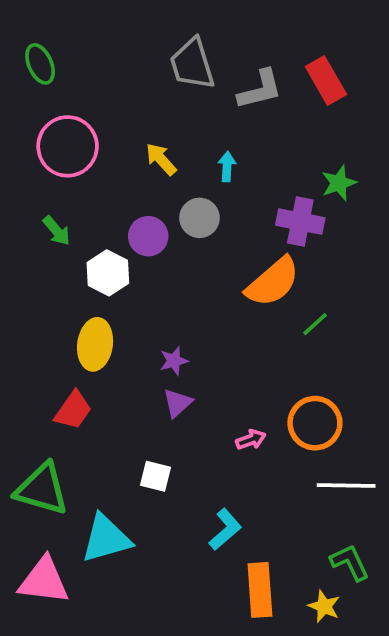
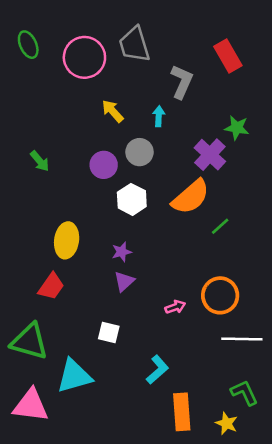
gray L-shape: (260, 90) -> (182, 82), moved, turned -52
pink circle: (68, 146) -> (84, 57), moved
green star: (339, 183) -> (237, 128), turned 30
purple cross: (300, 222) -> (210, 155), turned 32
white hexagon: (108, 273) -> (132, 199), moved

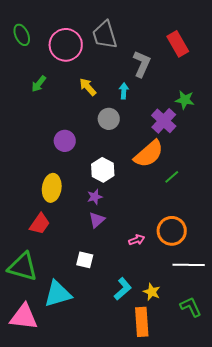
green arrow: (40, 161) -> (39, 84), moved, turned 78
purple circle: (104, 165) -> (65, 141), moved
white hexagon: (132, 199) -> (103, 170), moved
yellow star: (227, 423) -> (152, 292), moved

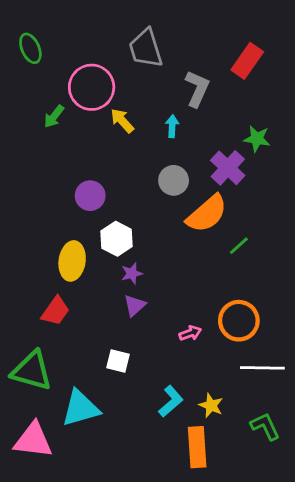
red rectangle: (178, 44) -> (247, 61), turned 65
pink circle: (66, 45) -> (92, 87), moved
gray circle: (109, 119) -> (174, 180), moved
white hexagon: (103, 170) -> (117, 239), moved

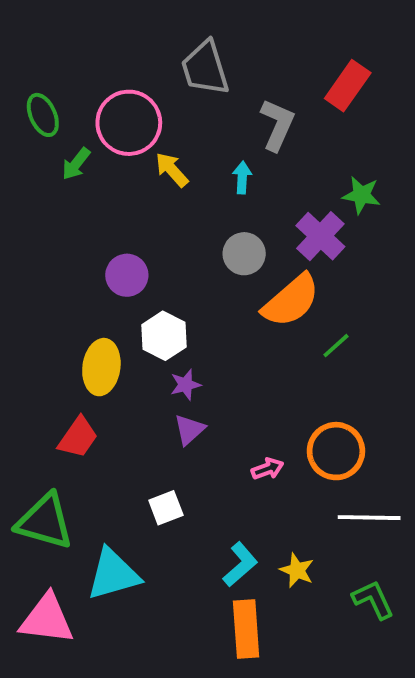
green ellipse: (30, 48) -> (43, 115), moved
white square: (118, 361) -> (166, 508), turned -35
orange rectangle: (197, 447) -> (246, 629), moved

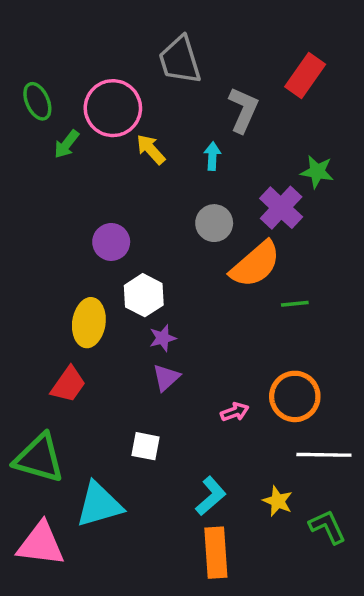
green line: (336, 346) -> (295, 304), turned 36
white square: (166, 508) -> (145, 446), turned 32
yellow star: (297, 570) -> (278, 501), moved

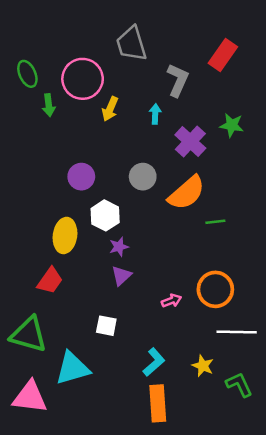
green arrow: (67, 144) -> (49, 105), turned -45
yellow arrow: (151, 149) -> (110, 109), turned -115
purple cross: (281, 208) -> (190, 142), moved
gray circle: (214, 223) -> (143, 177), moved

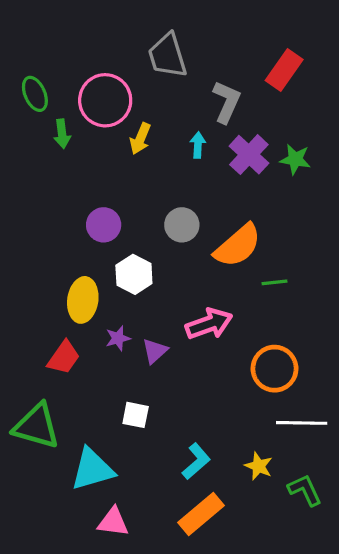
purple cross: (190, 142) -> (249, 155), moved
purple star: (119, 247) -> (118, 338), moved
pink arrow: (172, 301) -> (209, 324), moved, size x1.8
pink triangle: (30, 397) -> (113, 522), moved, size x0.7
orange rectangle: (158, 403) -> (201, 514), turned 54

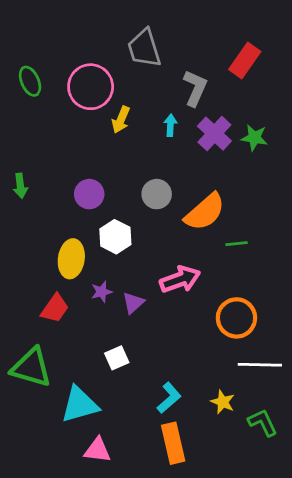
green arrow: (62, 134) -> (20, 186), moved
white square: (136, 415) -> (117, 358), turned -35
orange rectangle: (201, 514) -> (173, 443), turned -63

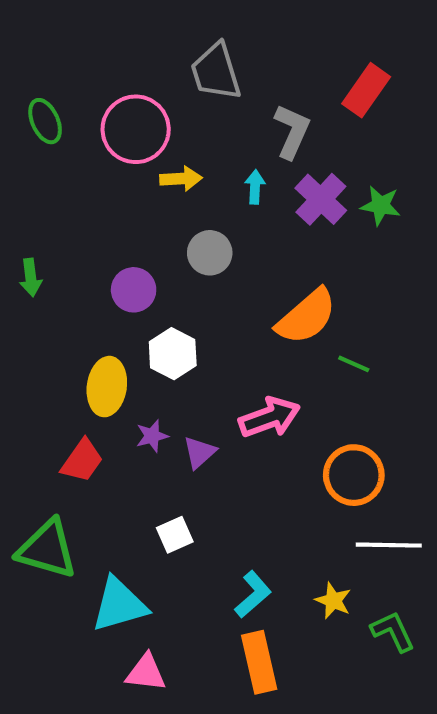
yellow arrow: (121, 120) -> (181, 179), turned -116
gray circle: (157, 194) -> (210, 253), moved
green line: (236, 244) -> (354, 364), turned 30

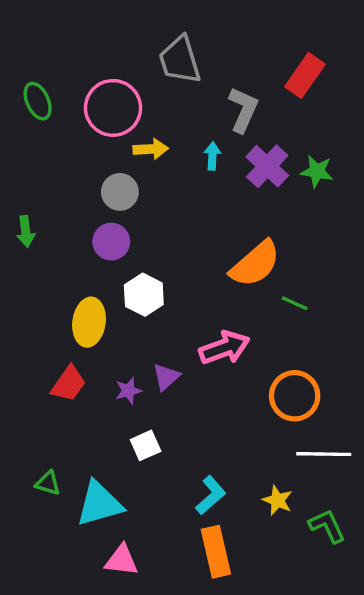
gray circle: (210, 253) -> (120, 192), moved
purple star: (152, 436) -> (128, 391), moved
green triangle: (47, 549) -> (48, 483), moved, size x0.5

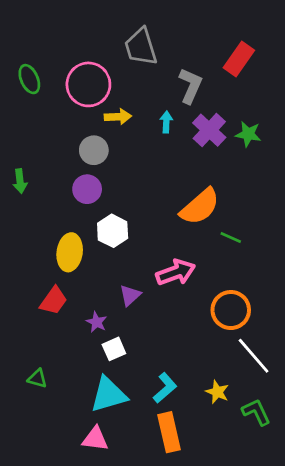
purple star: (128, 391) -> (96, 322), moved, turned -30
white line: (324, 454) -> (254, 356), turned 48
cyan triangle: (99, 504) -> (109, 395), moved

